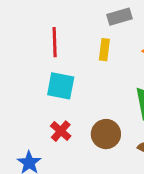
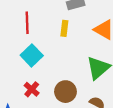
cyan square: (61, 86) -> (32, 55), turned 35

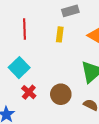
cyan square: (32, 55) -> (19, 68), moved

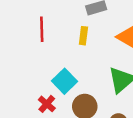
cyan square: (19, 68) -> (65, 81), moved

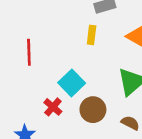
red line: (42, 29) -> (29, 52), moved

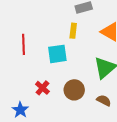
cyan square: (72, 83) -> (57, 54), moved, turned 36

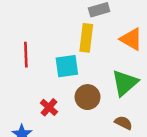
yellow rectangle: (73, 31) -> (86, 38), size x1.5
brown circle: (74, 90) -> (88, 97), moved

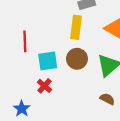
cyan square: (67, 66) -> (48, 61), moved
brown circle: (88, 97) -> (77, 59), moved

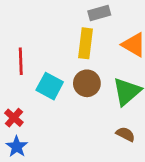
cyan square: (48, 61) -> (50, 86), turned 36
red cross: (44, 86) -> (14, 118), moved

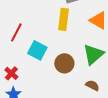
red line: (21, 61) -> (16, 32), turned 30
brown circle: (87, 83) -> (64, 63), moved

